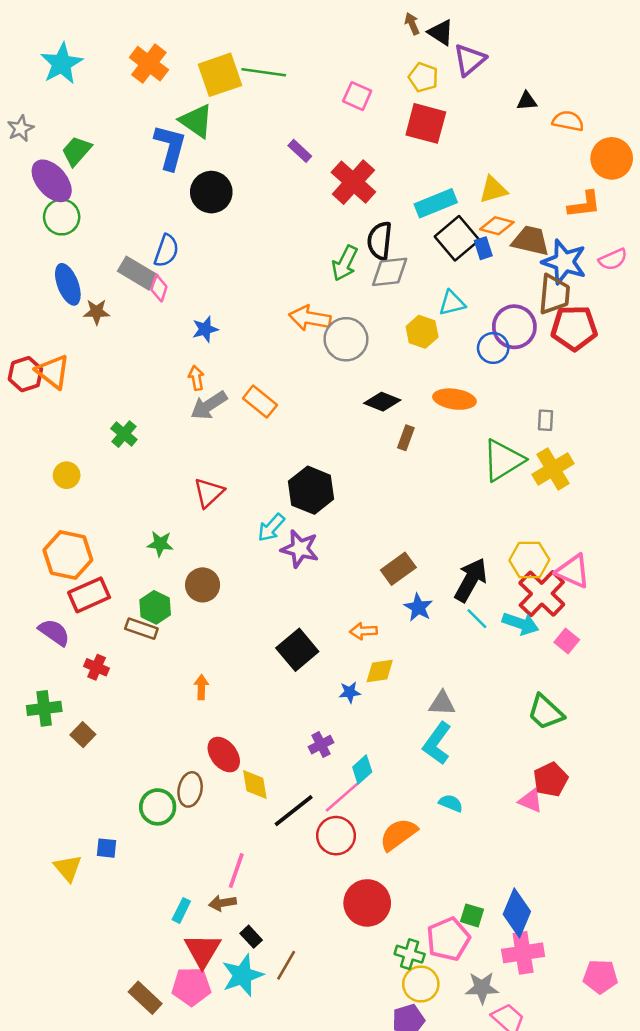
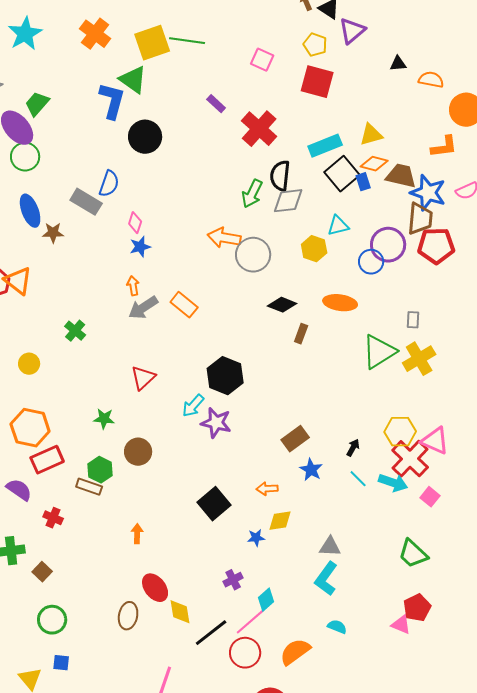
pink diamond: (159, 288) -> (135, 223), moved
black arrow: (471, 580) -> (353, 448), size x0.5
green circle: (158, 807) -> (52, 620), moved

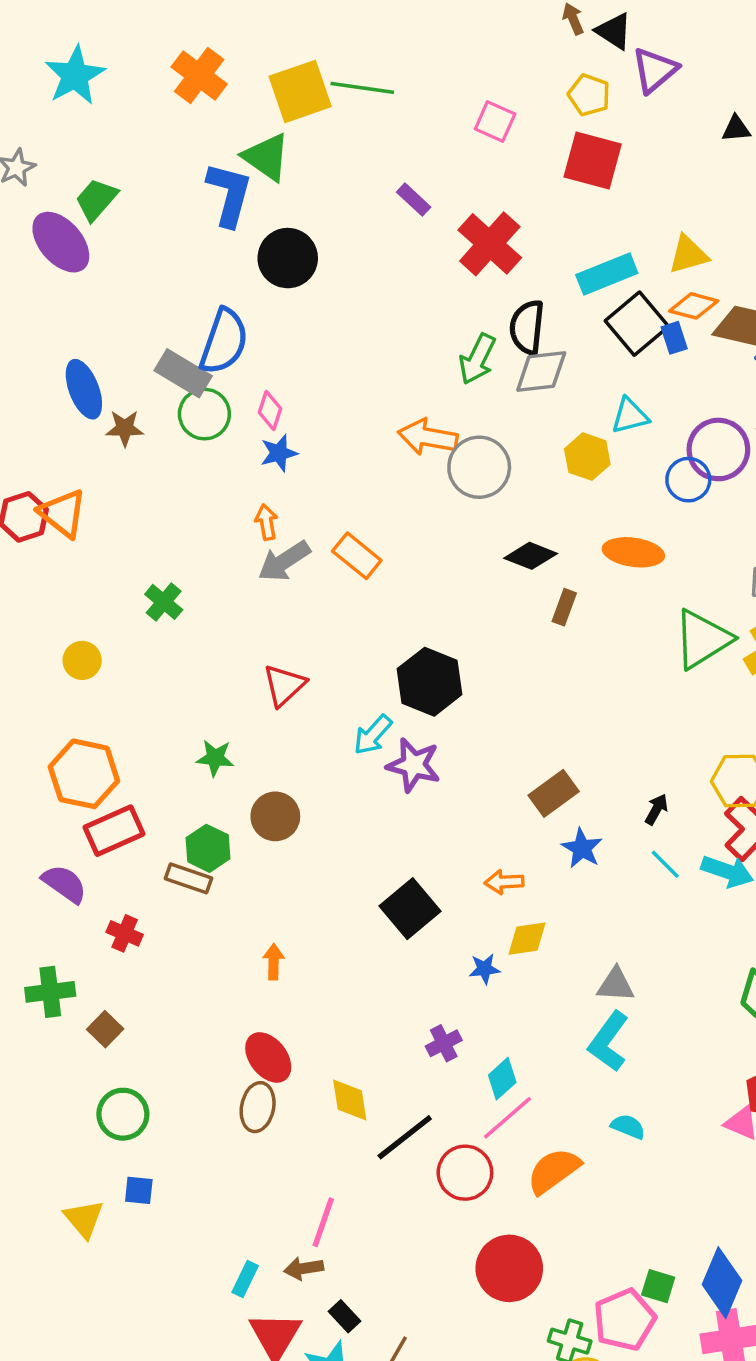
green circle: (25, 157) -> (204, 414), moved
blue semicircle: (109, 184) -> (224, 341), size x1.4
red ellipse: (155, 588) -> (268, 1057), moved
pink line: (250, 622) -> (508, 1118), moved

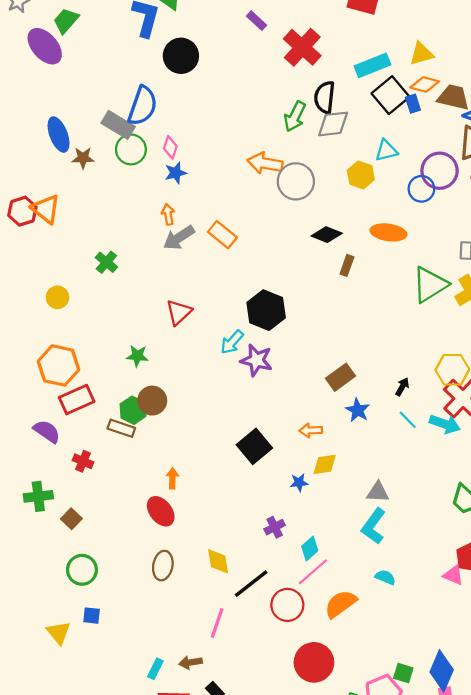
brown circle: (275, 816) -> (152, 401), moved
red ellipse: (268, 1057) -> (161, 511), moved
pink line: (323, 1222) -> (217, 623), moved

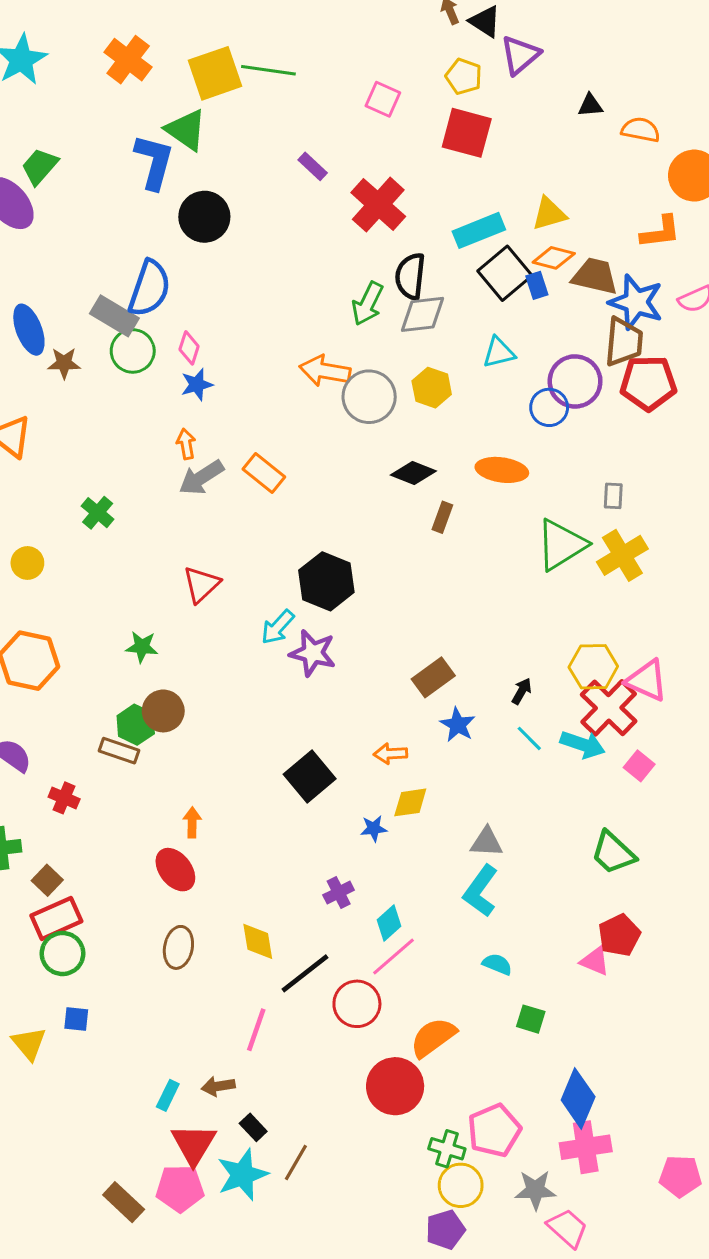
yellow hexagon: (361, 175) -> (432, 388), moved
red rectangle: (77, 400) -> (56, 918), moved
orange semicircle: (341, 604) -> (433, 1037), moved
green square: (403, 673) -> (531, 1019), moved

